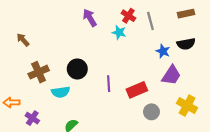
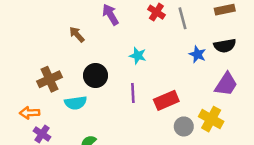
cyan star: (119, 32) -> (138, 56), moved
brown arrow: (23, 40) -> (77, 34), moved
purple trapezoid: (171, 75) -> (226, 84), moved
orange arrow: (11, 102) -> (30, 113), moved
yellow cross: (187, 106) -> (211, 119), moved

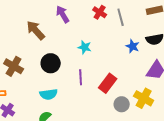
brown arrow: (77, 34) -> (36, 30), size x1.5
brown cross: (49, 79) -> (14, 66), turned -36
red rectangle: (166, 100) -> (108, 83), turned -30
cyan semicircle: (76, 103) -> (49, 94), moved

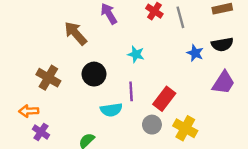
cyan semicircle: (49, 94) -> (111, 110), moved
yellow cross: (144, 98) -> (185, 128), moved
gray circle: (122, 104) -> (152, 125), moved

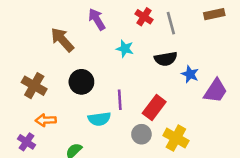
black semicircle: (222, 44) -> (166, 59), moved
blue star: (195, 53) -> (190, 74), moved
cyan star: (136, 54) -> (125, 49), moved
orange arrow: (29, 111) -> (46, 120), moved

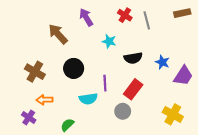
black semicircle: (166, 59) -> (133, 58), moved
yellow cross: (176, 138) -> (173, 114), moved

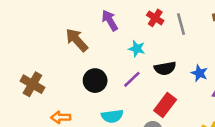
brown cross: (35, 72) -> (32, 84), moved
purple line: (105, 83) -> (132, 79), moved, turned 49

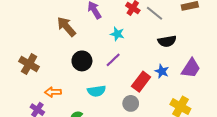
gray line: (181, 24) -> (155, 13), turned -36
black semicircle: (165, 68) -> (167, 41), moved
blue star: (199, 73) -> (162, 71), moved

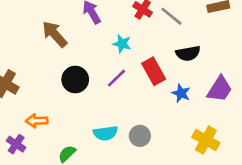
red rectangle: (141, 82) -> (154, 71), moved, turned -66
cyan semicircle: (96, 91) -> (105, 133), moved

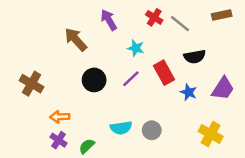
purple cross: (16, 144) -> (58, 140), moved

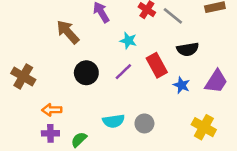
purple cross: (58, 140) -> (50, 133), turned -35

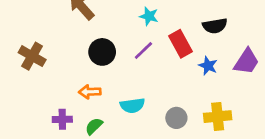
orange arrow: (52, 110) -> (90, 92), moved
gray circle: (144, 123) -> (176, 118), moved
yellow cross: (204, 127) -> (218, 117), moved, turned -35

